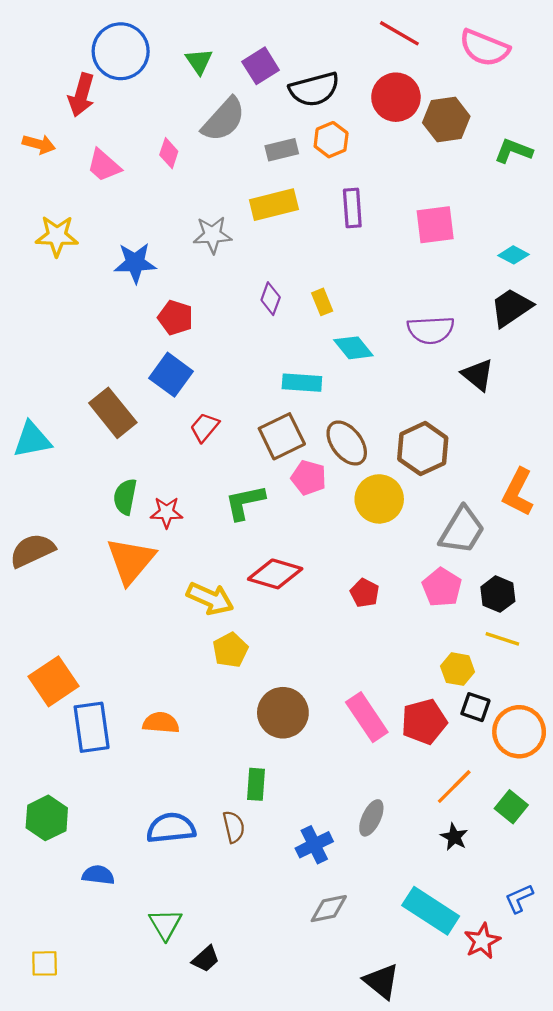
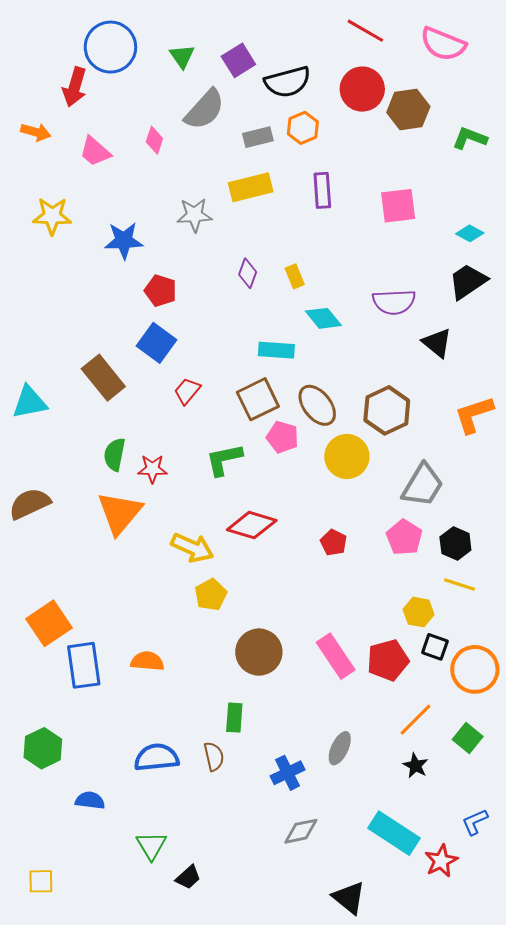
orange L-shape: (518, 492) -> (474, 415), moved, turned 45

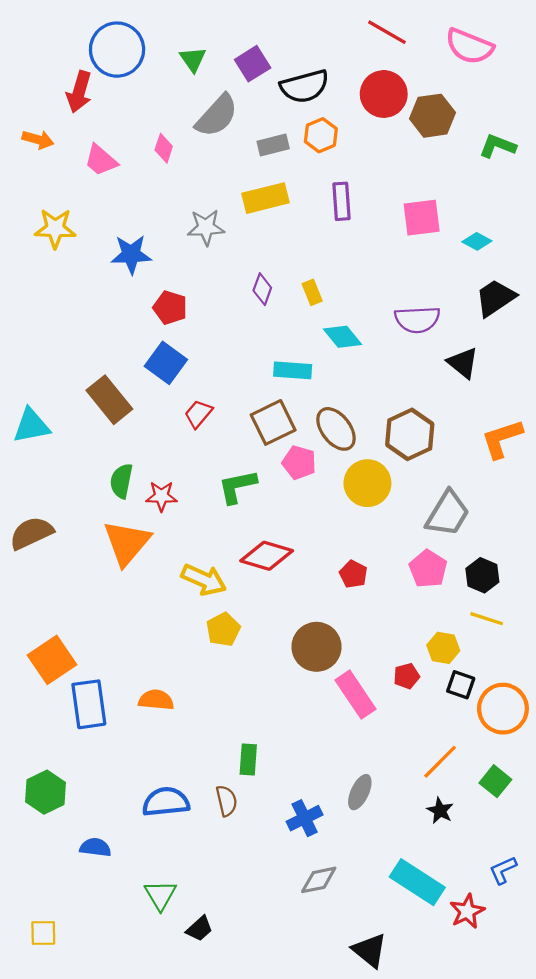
cyan diamond: (470, 233) -> (477, 241), moved
brown circle: (259, 652) -> (316, 647), moved
red pentagon: (388, 660) -> (406, 676), moved, size x0.6

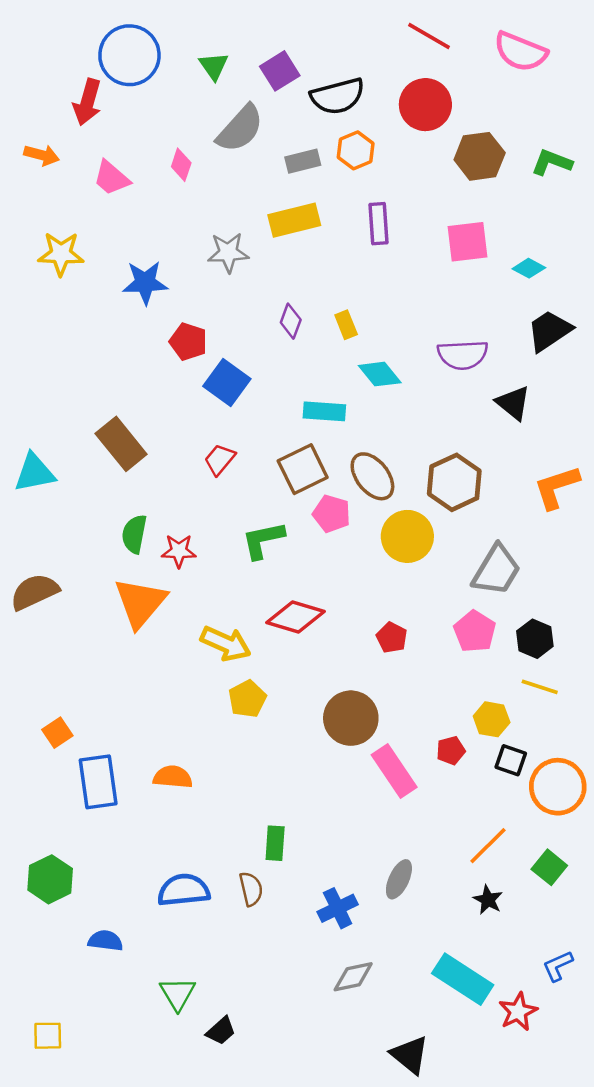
brown hexagon: (432, 116) -> (480, 156), moved
blue square: (166, 363) -> (227, 382), moved
orange square: (52, 660) -> (57, 733), size x0.6

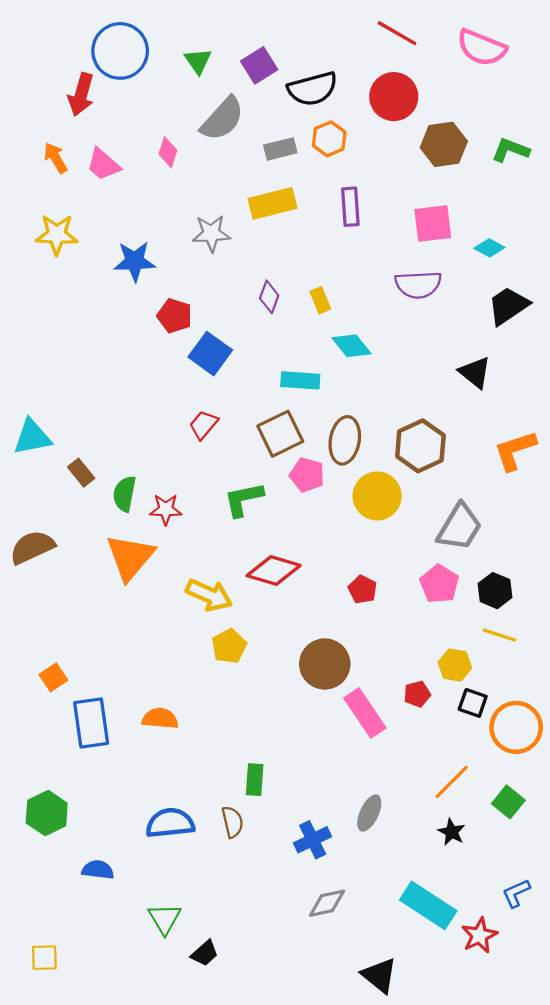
orange arrow: (42, 155) -> (56, 158), moved, turned -136
purple semicircle: (463, 355) -> (418, 285), moved
brown rectangle: (121, 444) -> (81, 473), moved, size x0.6
brown ellipse: (372, 476) -> (345, 440), turned 48

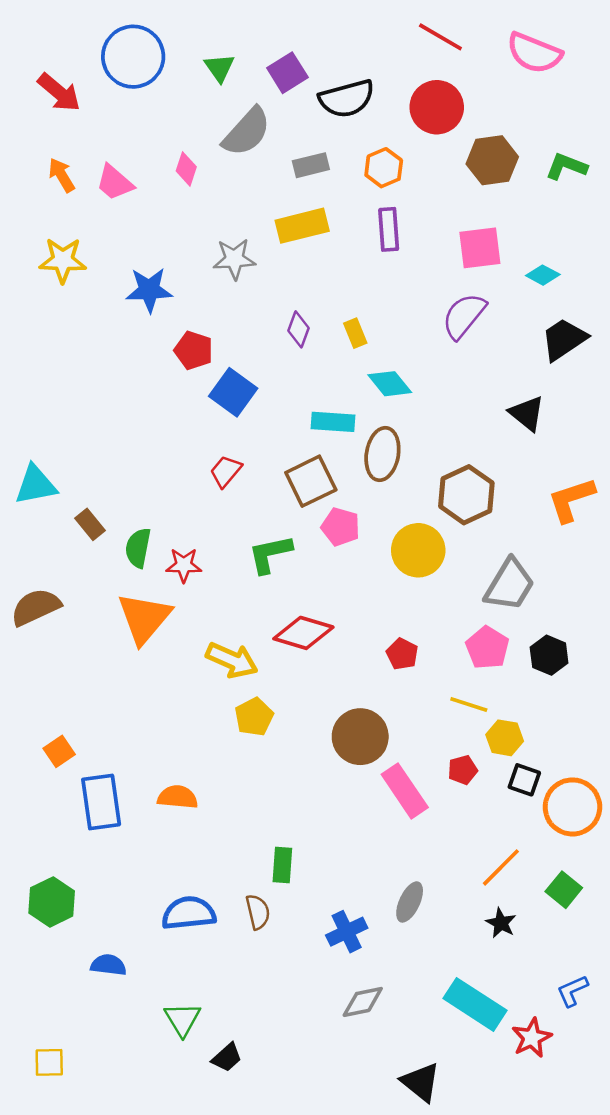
red arrow: (81, 94) -> (59, 92), moved, turned -66
orange hexagon: (329, 139) -> (384, 168), moved
purple semicircle: (418, 285) -> (464, 316), turned 132
brown ellipse: (345, 440) -> (382, 454), moved
yellow line: (499, 635) -> (469, 705), moved

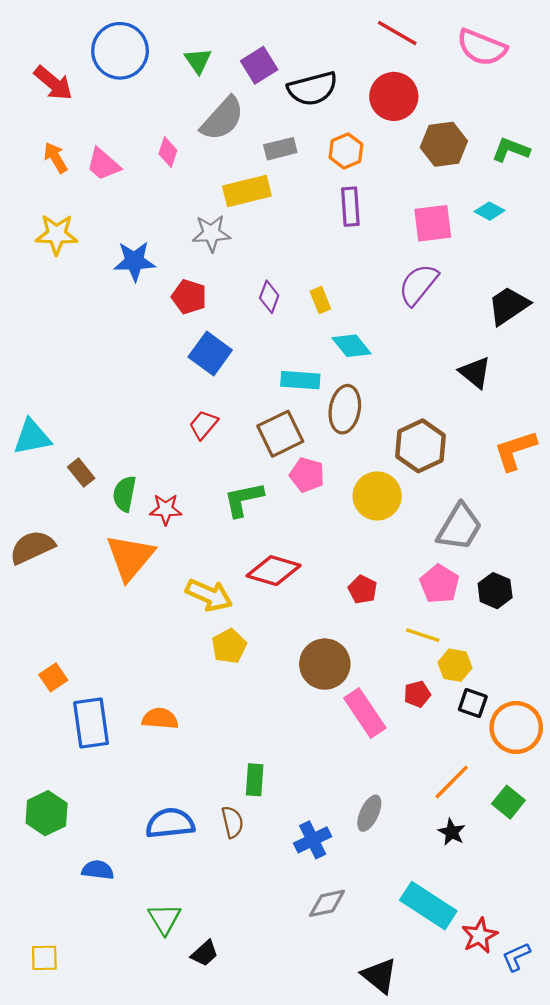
yellow rectangle: (302, 226) -> (247, 191), moved
cyan diamond: (543, 275) -> (490, 211), moved
red pentagon: (194, 350) -> (189, 297), moved
blue L-shape: (572, 991) -> (516, 957), moved

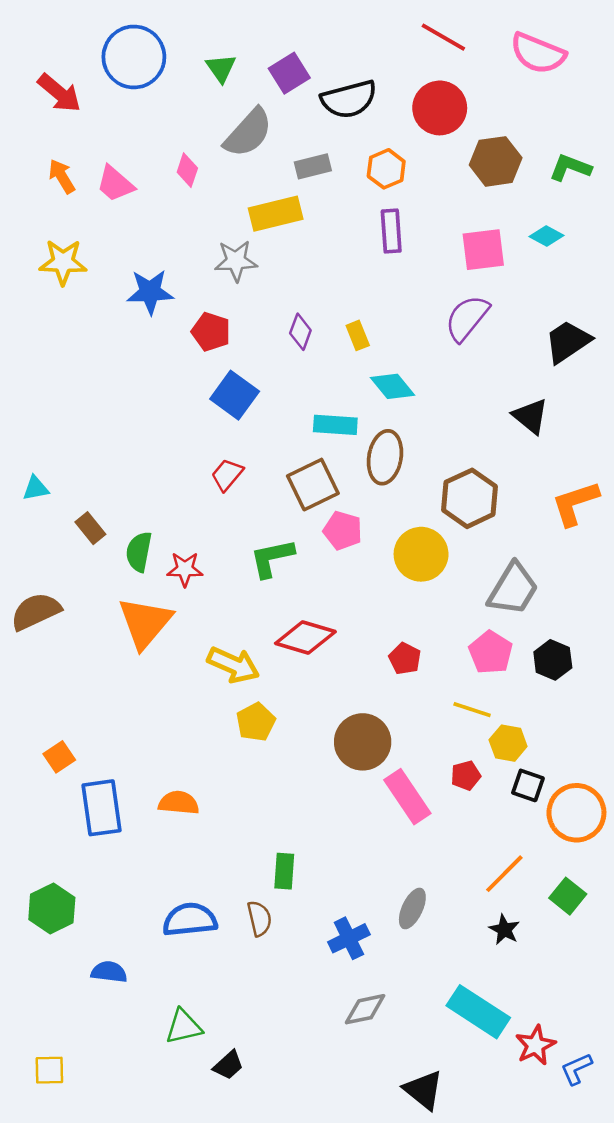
cyan triangle: (32, 437) -> (36, 488), size x0.6
green triangle: (165, 919) -> (184, 1027), turned 48

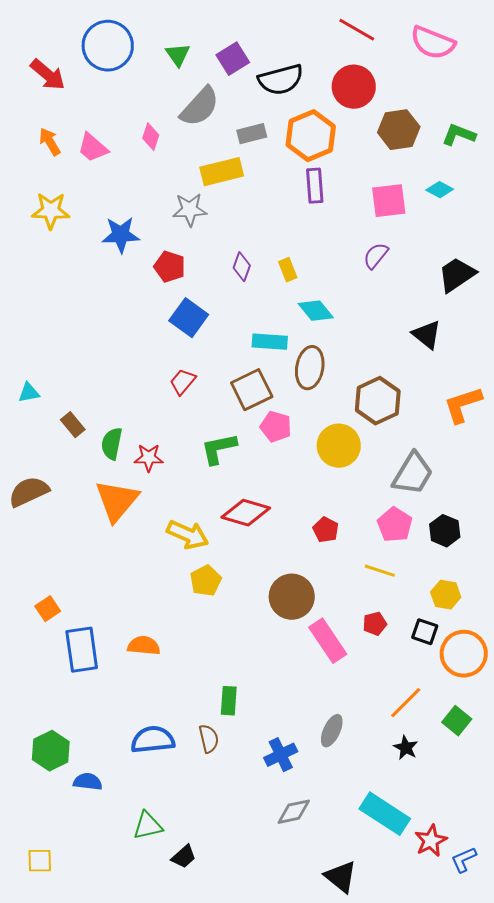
orange hexagon: (386, 169) -> (311, 136), size x1.6
purple semicircle: (467, 318) -> (376, 256), size x0.7
yellow hexagon: (508, 743) -> (446, 595), moved
green hexagon: (52, 908) -> (51, 751), moved

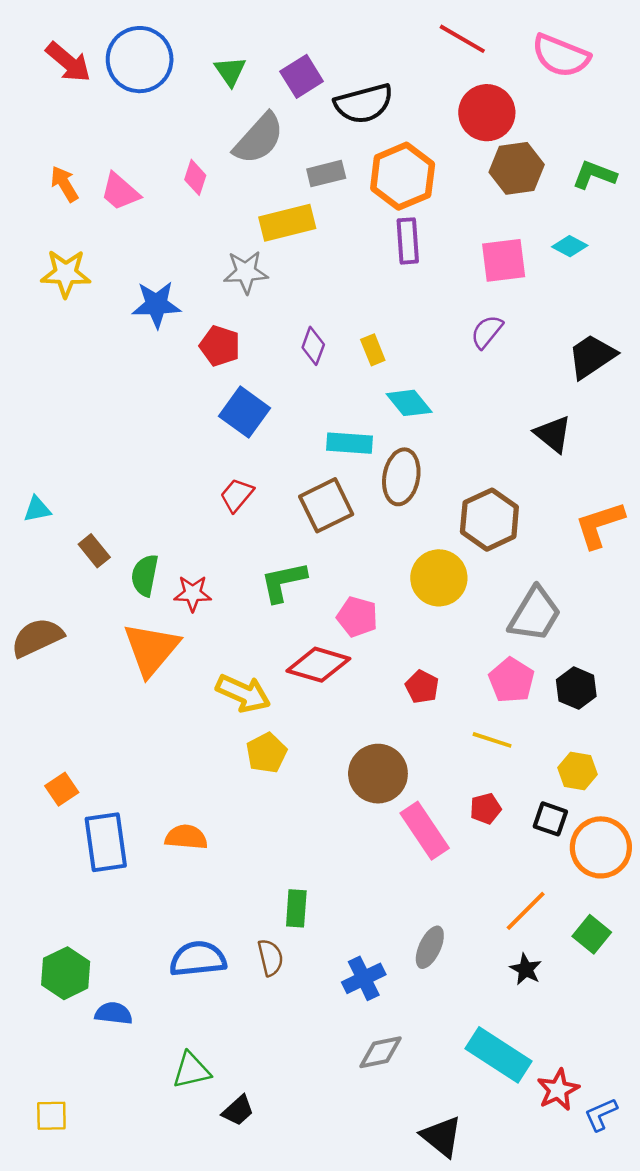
red arrow: (48, 75) -> (68, 62), moved
red circle: (354, 87) -> (487, 113), moved
pink pentagon: (276, 427) -> (357, 617), moved

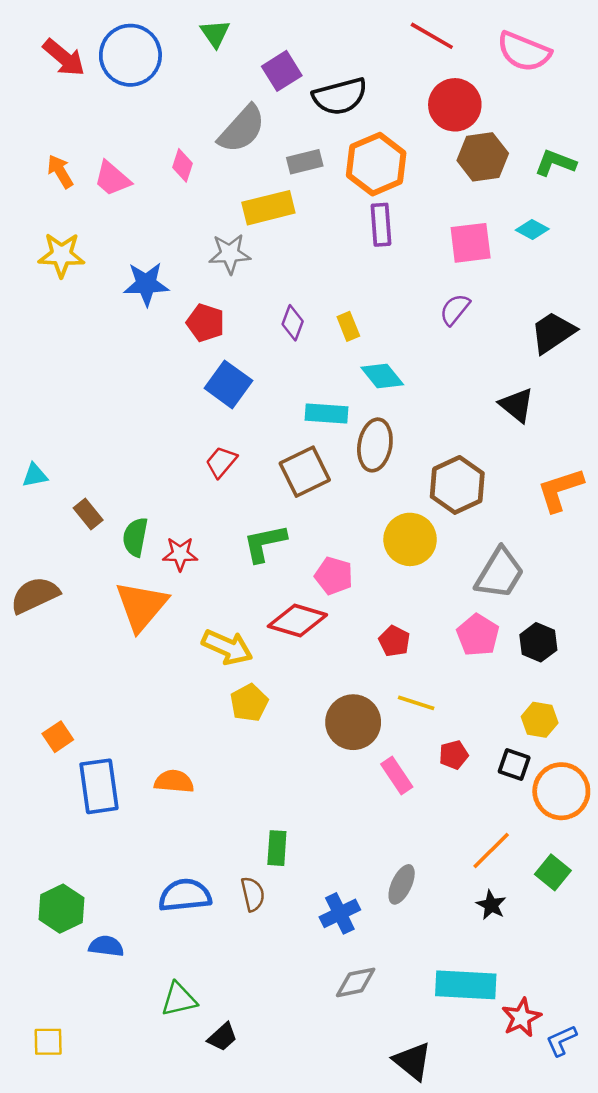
green triangle: (230, 71) -> (215, 33), moved
yellow line: (492, 740) -> (416, 703), moved
pink rectangle: (425, 831) -> (397, 775), size x0.7
cyan rectangle: (498, 1055) -> (466, 985), turned -30

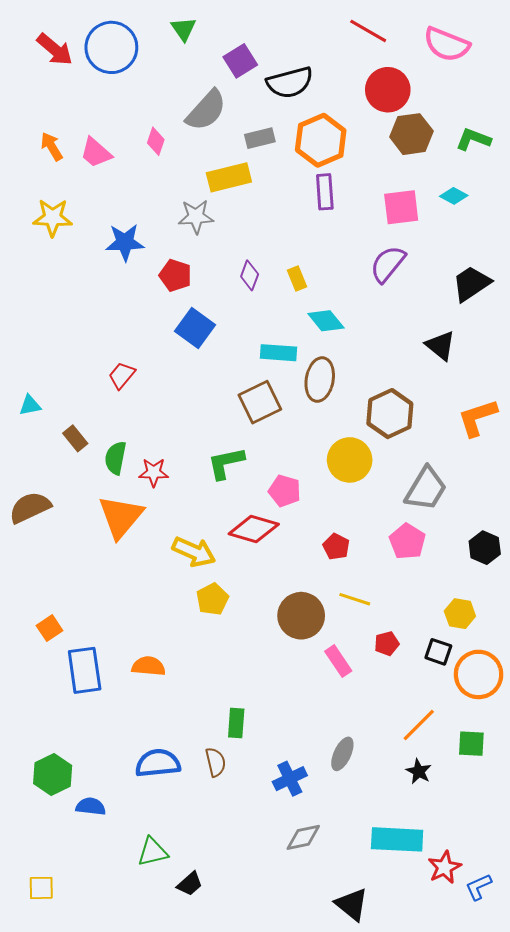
purple semicircle: (455, 309) -> (388, 264), size x1.4
red trapezoid: (221, 462) -> (122, 375), moved
black hexagon: (538, 642) -> (485, 548), moved
green square: (553, 872) -> (471, 744), turned -36

